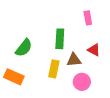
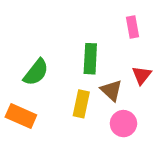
red triangle: (94, 50) -> (142, 75), turned 40
brown triangle: (74, 60) -> (111, 90), turned 49

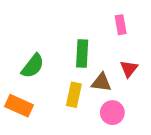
brown triangle: (111, 90) -> (101, 82), turned -35

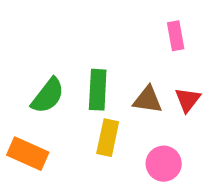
green rectangle: (82, 54) -> (98, 90), moved
brown triangle: (101, 82) -> (148, 100), moved

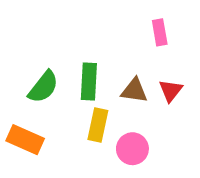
pink circle: (164, 164) -> (132, 149), moved

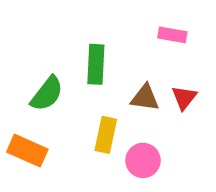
pink rectangle: (160, 32) -> (172, 35), turned -70
green rectangle: (89, 81) -> (96, 64), moved

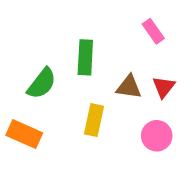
pink rectangle: (172, 35) -> (153, 31), turned 45
pink circle: (143, 160) -> (157, 136), moved

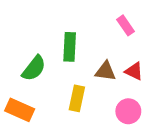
red triangle: (164, 87) -> (134, 71), turned -42

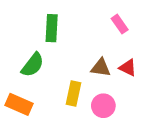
green rectangle: (70, 47) -> (52, 28), moved
pink circle: (128, 111) -> (103, 106), moved

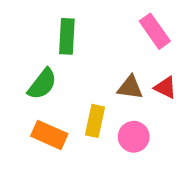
pink rectangle: (120, 24) -> (155, 31), size x1.4
orange rectangle: (19, 104) -> (49, 135), moved

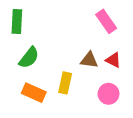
green rectangle: (67, 36) -> (17, 21), moved
pink circle: (134, 137) -> (109, 94), moved

